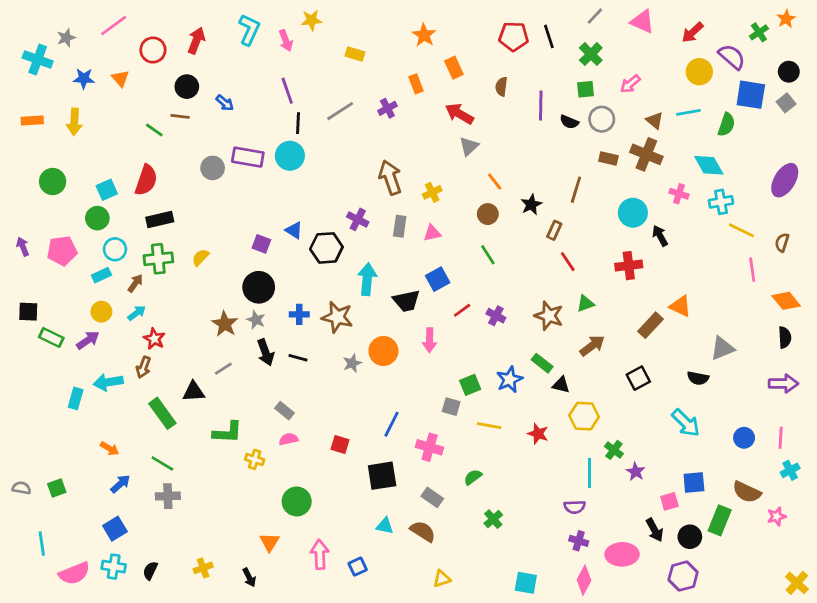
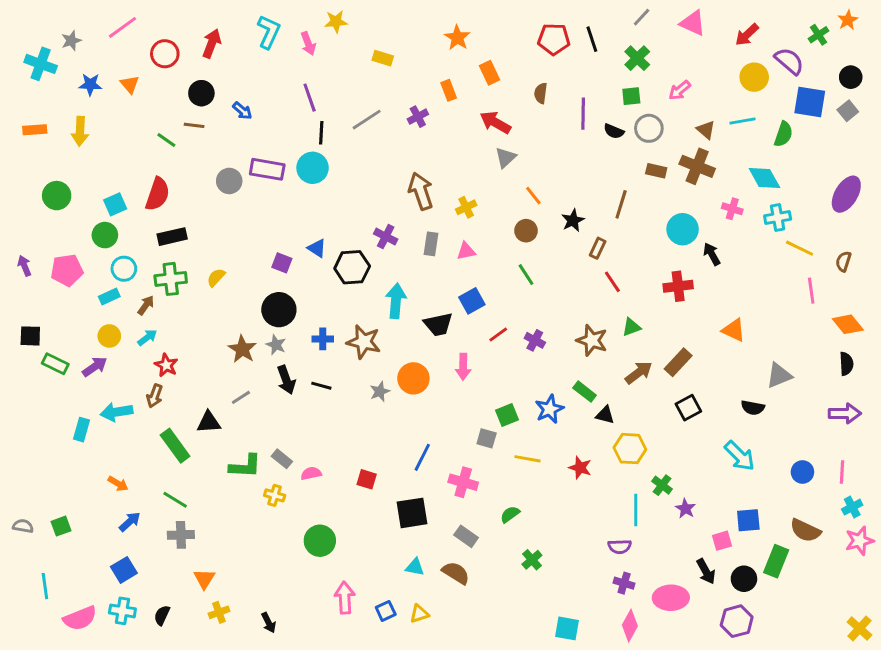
brown rectangle: (651, 325) -> (678, 362), moved
gray rectangle: (284, 411) -> (282, 459), moved
pink star: (777, 516) -> (859, 541), moved, size x1.4
orange triangle: (270, 542) -> (204, 579), moved
yellow triangle: (442, 579) -> (419, 614), moved

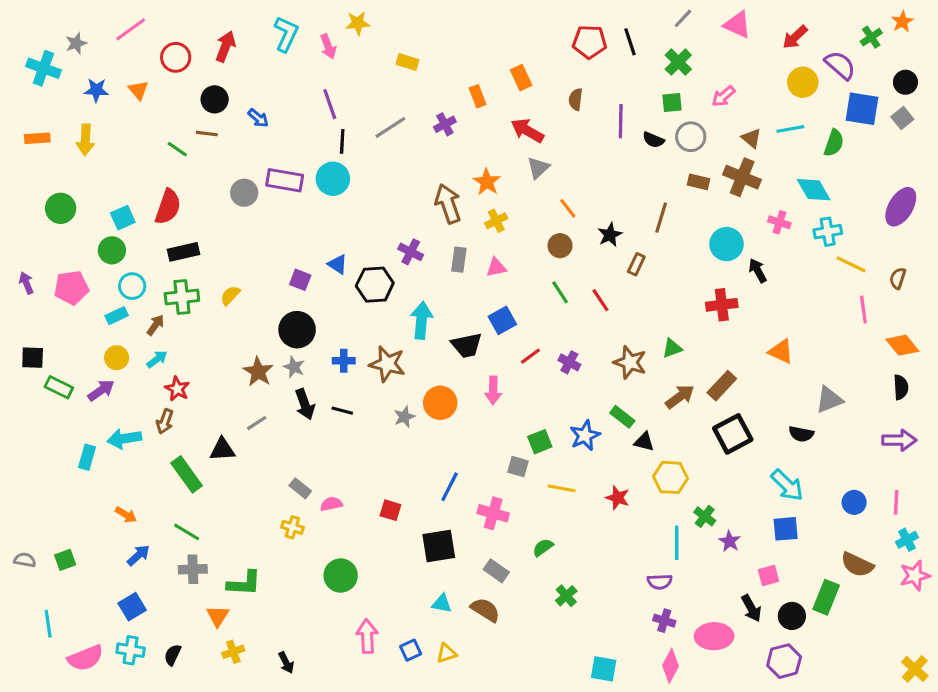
orange star: (457, 38) -> (487, 182), moved
red line: (612, 282) -> (600, 300), moved
black square: (688, 408) -> (733, 434), size x1.4
green L-shape: (245, 466) -> (244, 583), moved
blue square: (748, 520) -> (786, 529), moved

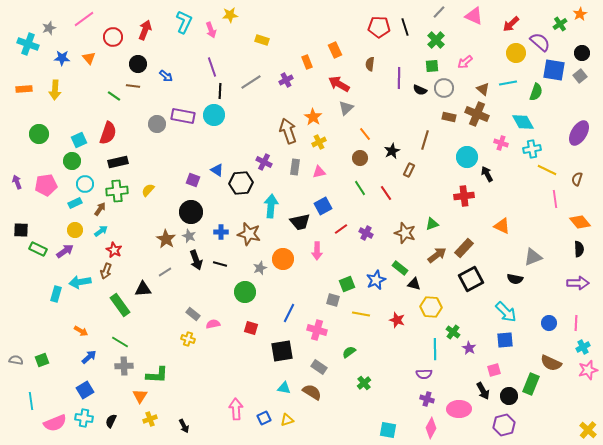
green circle: (341, 576) -> (245, 292), moved

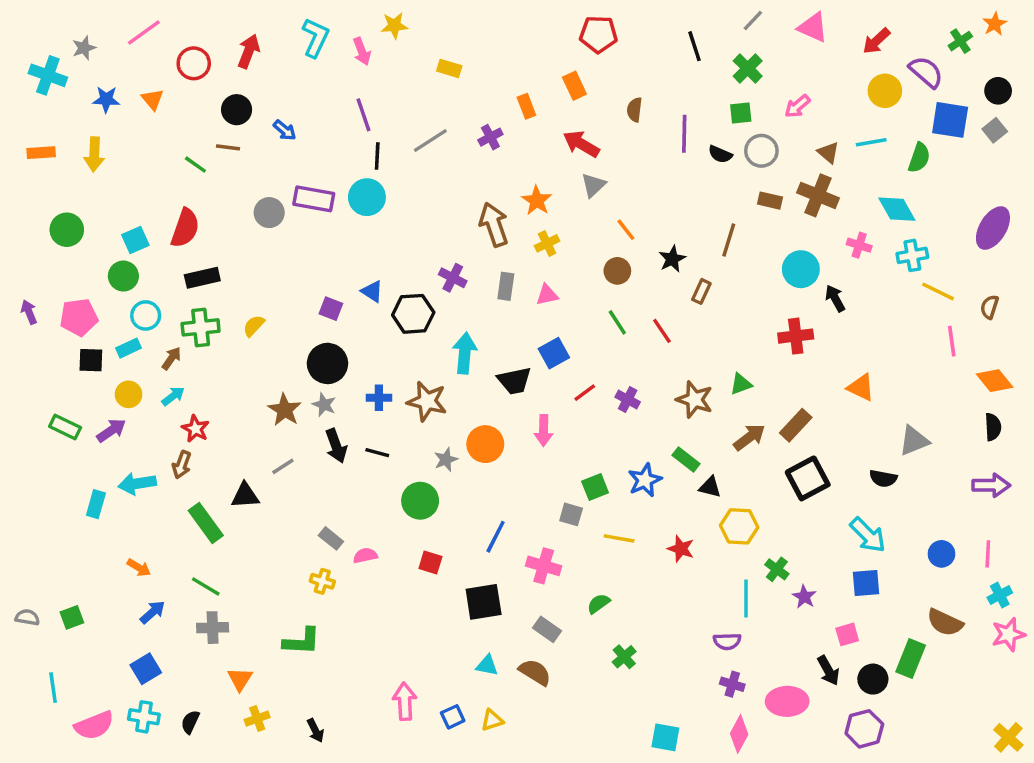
red pentagon: (379, 27) -> (598, 34), moved
black square: (21, 230) -> (91, 360), moved
green L-shape: (157, 375) -> (302, 641), moved

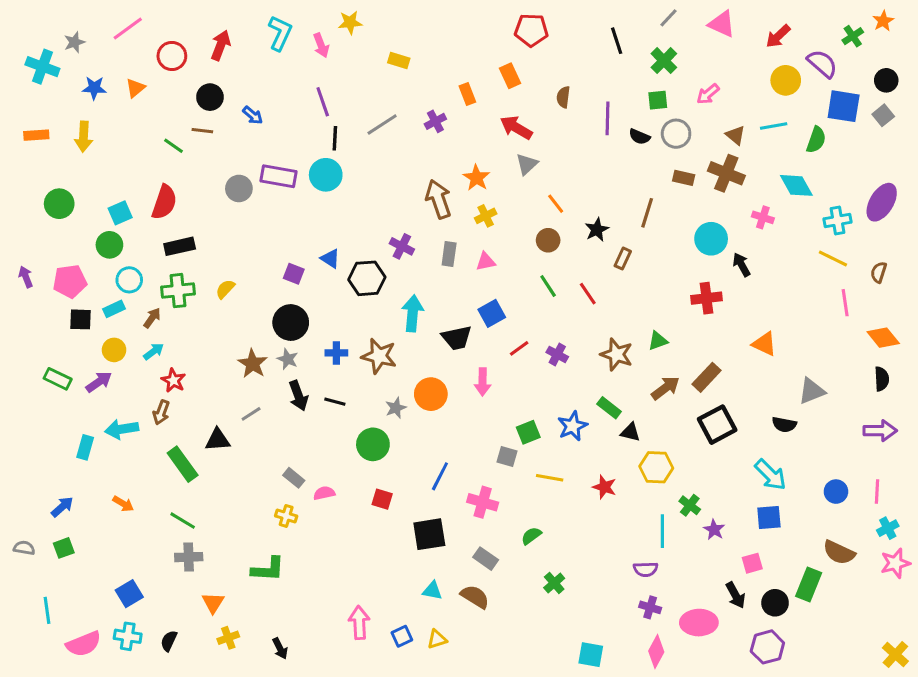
orange triangle: (153, 99) -> (135, 88), turned 30
cyan cross: (912, 255) -> (837, 220), moved
blue arrow: (153, 612) -> (62, 507), moved

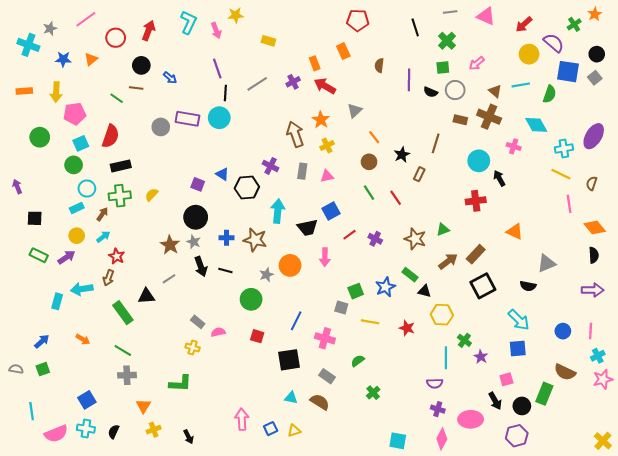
gray line: (668, 18) -> (450, 12), turned 40
red arrow: (516, 128) -> (325, 86), moved
pink pentagon: (70, 281) -> (75, 114), moved
black square: (81, 319) -> (35, 218), moved

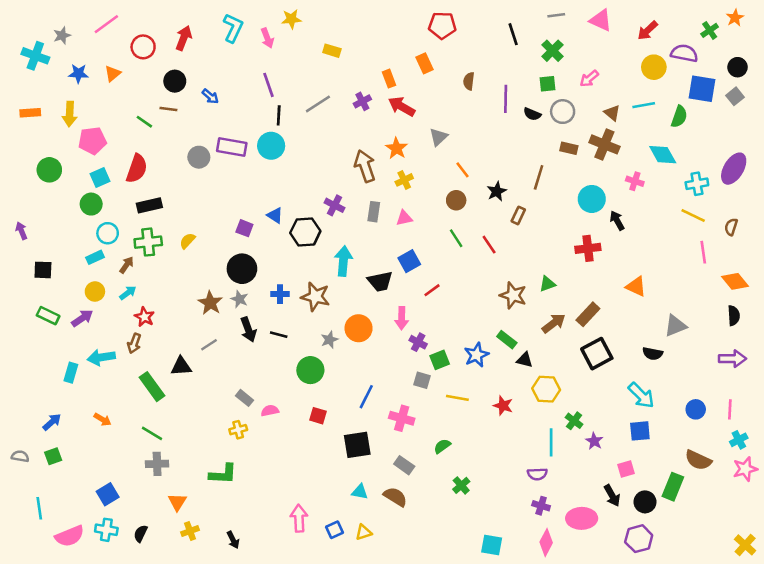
purple semicircle: (554, 43) -> (684, 53), turned -30
purple cross: (375, 239) -> (418, 342), moved
yellow cross: (193, 348) -> (238, 430), turned -32

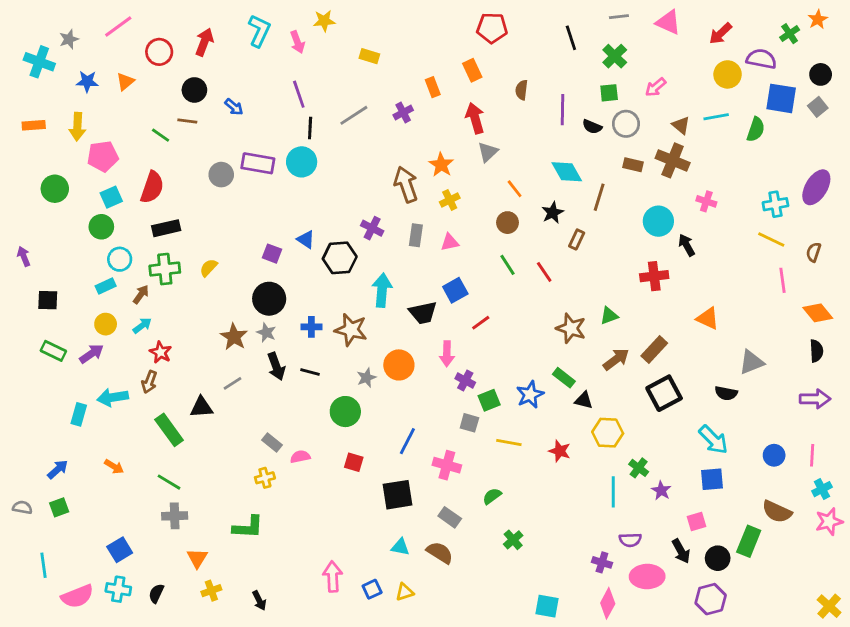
red arrow: (402, 106) -> (475, 118), moved, turned 44
cyan diamond: (663, 155) -> (567, 172), moved
purple semicircle: (537, 474) -> (630, 540), moved

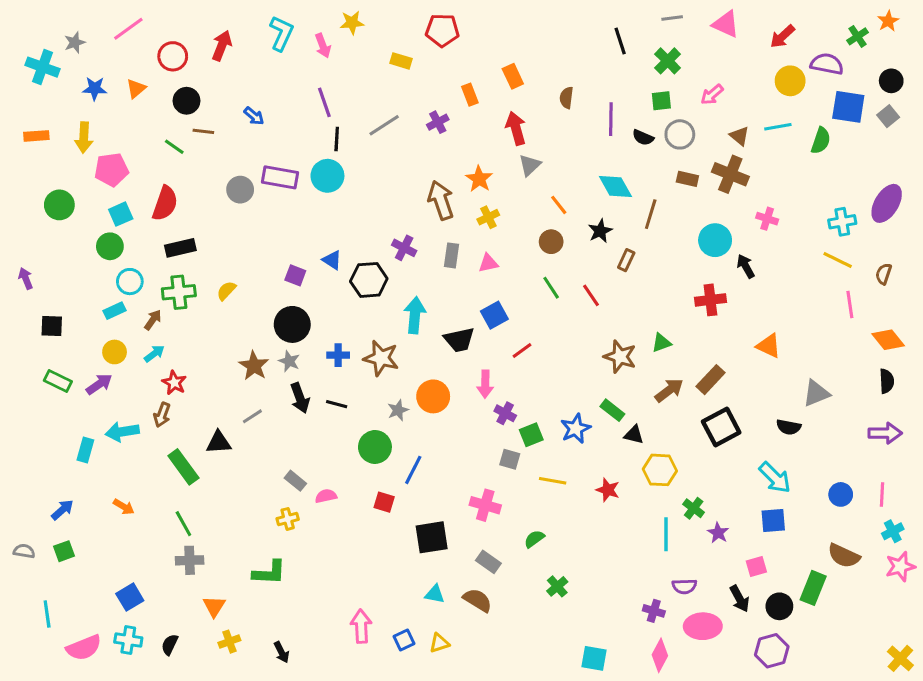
red pentagon: (492, 28) -> (442, 30), moved
black circle: (194, 90) -> (187, 101), moved
blue line: (407, 441) -> (413, 470), moved
green line: (169, 482) -> (183, 524), turned 30

